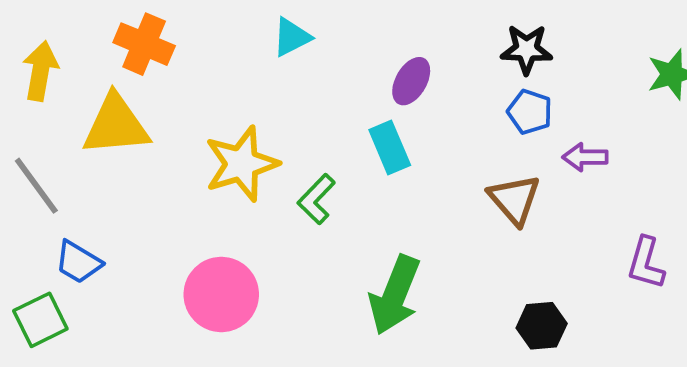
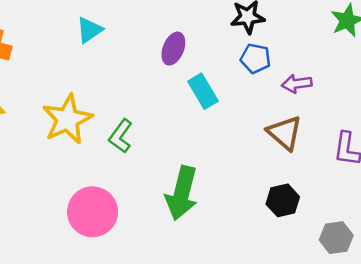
cyan rectangle: (390, 148) -> (203, 91), moved
brown triangle: (514, 199) -> (285, 133), moved
pink circle: (221, 294) -> (93, 212), moved

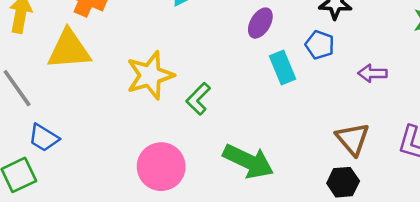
blue pentagon: (256, 58) -> (320, 45), moved
brown triangle: (285, 133) -> (353, 139), moved
green arrow: (182, 193) -> (248, 161), turned -87

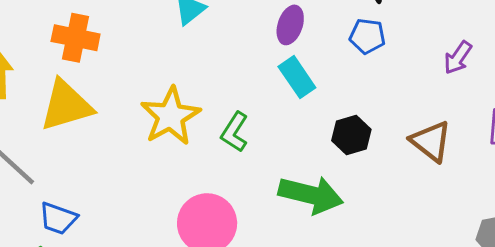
cyan rectangle: (282, 67) -> (297, 77), moved
purple arrow: (372, 73) -> (458, 58), moved, turned -44
black hexagon: (343, 182) -> (351, 135), moved

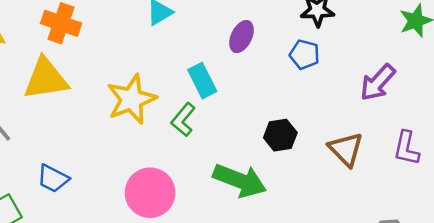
purple arrow: (458, 58) -> (378, 82), size x1.4
cyan rectangle: (297, 77) -> (202, 81), moved
blue trapezoid: (58, 218) -> (53, 179), moved

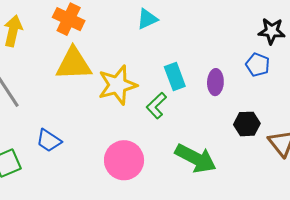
purple ellipse: (242, 37) -> (215, 82), moved, turned -30
yellow triangle: (46, 79) -> (74, 64), moved
black hexagon: (280, 135) -> (247, 124), moved

